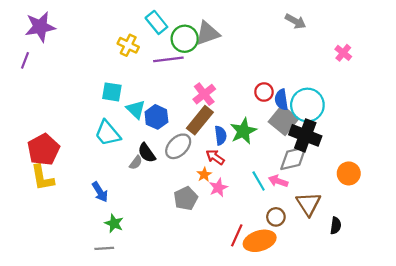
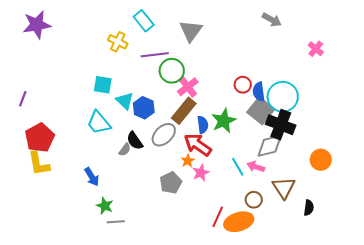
gray triangle: (207, 33) -> (191, 31), turned -35
green circle: (185, 39) -> (172, 71), moved
purple line: (25, 60) -> (23, 99), moved
red arrow: (215, 157) -> (198, 145), size x1.6
gray line: (104, 248) -> (116, 222), moved

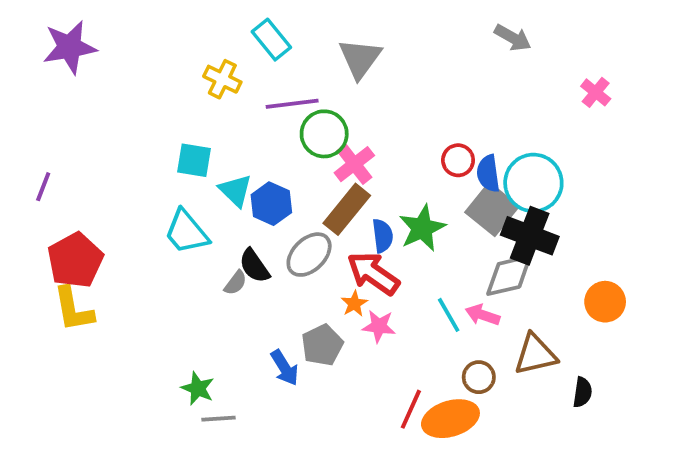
pink star: (201, 173) -> (379, 326), turned 30
blue arrow: (92, 177) -> (285, 368), moved
brown triangle: (284, 188) -> (535, 355), turned 50

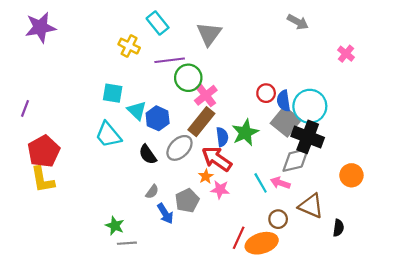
gray semicircle: (236, 283) -> (152, 192), moved
brown triangle: (535, 355) -> (311, 206), turned 36

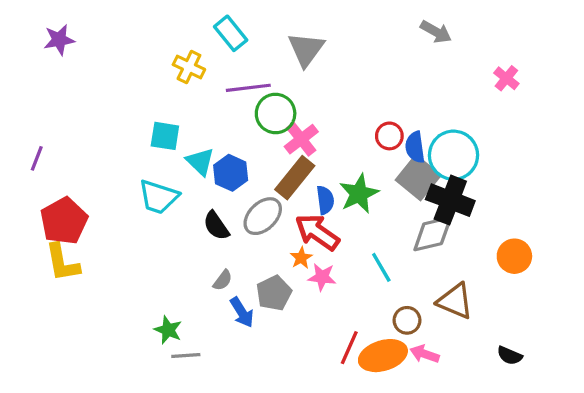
purple star: (40, 27) -> (59, 40), size x0.7
cyan trapezoid: (108, 135) -> (159, 197), turned -32
pink arrow: (280, 183) -> (425, 354), moved
black semicircle: (338, 228) -> (510, 356), moved, turned 105

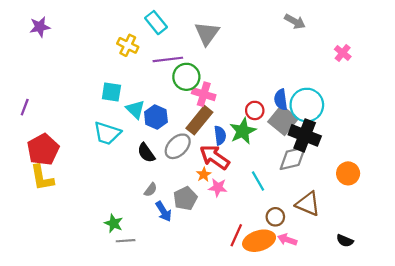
red circle: (389, 136) -> (255, 110), moved
pink cross: (301, 139) -> (204, 94), turned -35

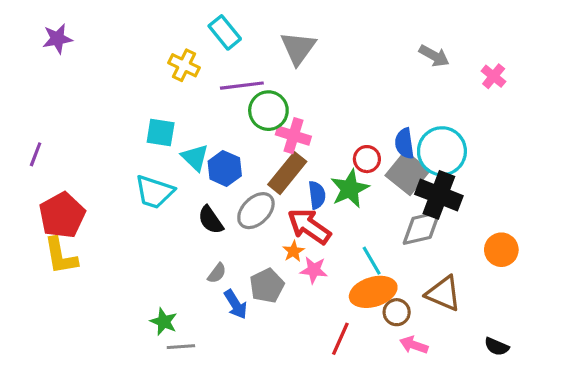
gray arrow: (295, 21) -> (434, 56), moved
orange ellipse: (259, 241) -> (373, 292), moved

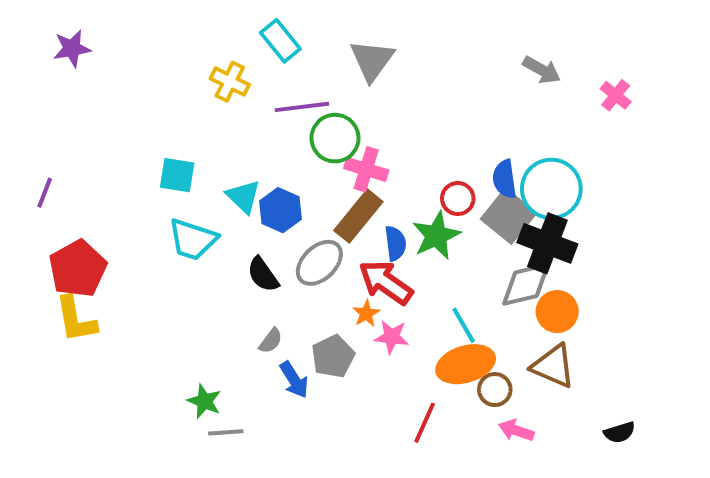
cyan square: (161, 132) -> (177, 175), moved
orange circle: (501, 250) -> (557, 312), moved
black semicircle: (497, 347) -> (620, 432), turned -40

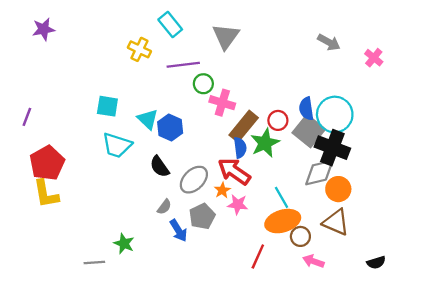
green circle: (335, 138) -> (203, 84), size x0.7
brown rectangle: (358, 216) -> (244, 126), moved
gray ellipse: (319, 263) -> (194, 180), moved
gray line: (226, 432) -> (94, 262), moved

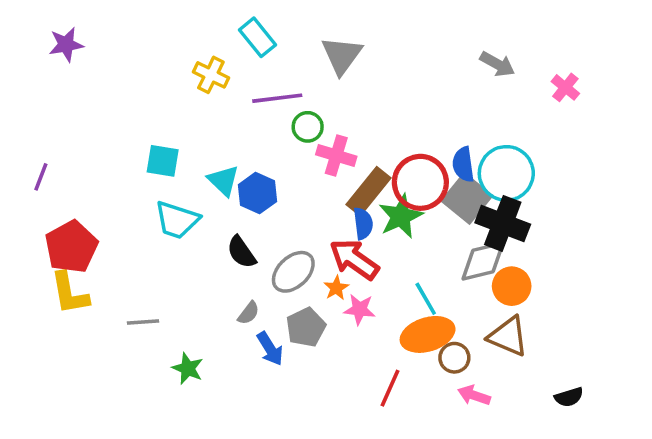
red circle: (278, 120) -> (420, 182), size x1.8
gray line: (94, 262) -> (143, 322), moved

